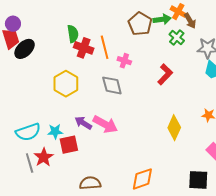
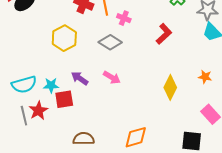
gray diamond: (112, 85) -> (110, 42), turned -45
pink arrow: (105, 124) -> (112, 77), moved, size x0.7

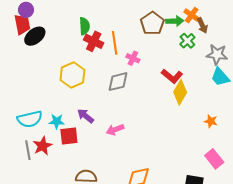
red L-shape: (164, 34) -> (172, 76), turned 80
gray diamond: (110, 42) -> (118, 82), turned -50
pink arrow: (112, 77) -> (115, 130), moved, turned 126
yellow diamond: (170, 87) -> (180, 92), moved

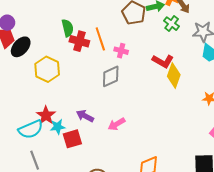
yellow hexagon: (72, 75) -> (47, 69), moved
red star: (43, 146) -> (46, 115), moved

